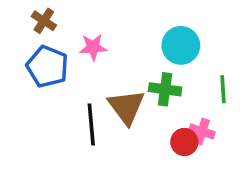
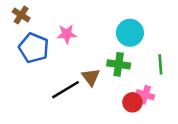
brown cross: (44, 21) -> (21, 15), moved
brown triangle: (126, 107) -> (91, 77), size x0.7
black line: (91, 124) -> (65, 90), turned 64

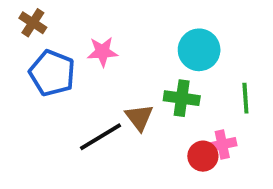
pink cross: (145, 95) -> (222, 145), turned -30

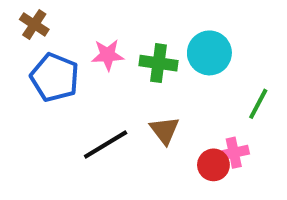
green cross: (182, 98) -> (159, 63), moved
green line: (245, 98) -> (258, 104), turned 32
brown triangle: (139, 117) -> (165, 130), moved

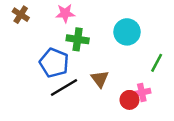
pink star: (108, 55) -> (65, 13), moved
green cross: (159, 63) -> (78, 39), moved
blue pentagon: (55, 77) -> (54, 63), moved

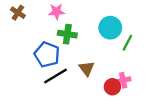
green line: (157, 63) -> (127, 43), moved

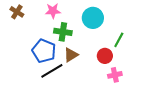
cyan circle: (110, 28) -> (93, 18), moved
brown triangle: (87, 68) -> (71, 55), moved, turned 35
red circle: (112, 87) -> (105, 56), moved

